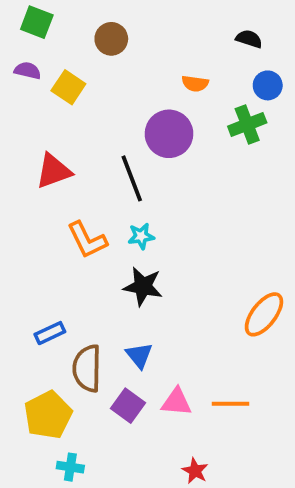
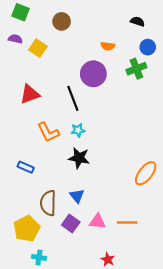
blue rectangle: (50, 333) -> (26, 167), moved, turned 49

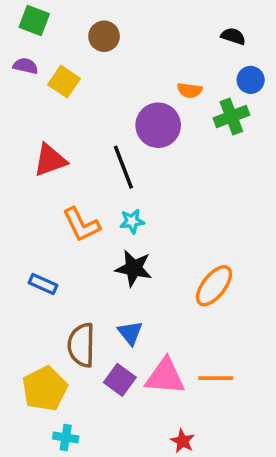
orange semicircle: (108, 46) -> (190, 90), moved
orange ellipse: (146, 173) -> (214, 286), moved
pink triangle: (97, 221) -> (165, 376), size x1.4

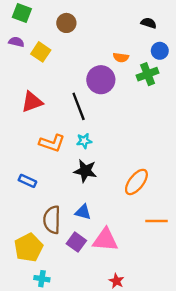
orange L-shape: (81, 225) -> (52, 143), turned -45
blue triangle: (130, 333) -> (83, 212), turned -36
orange line: (216, 378) -> (156, 221), moved

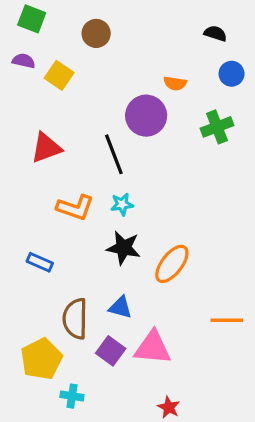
green cross: (148, 74) -> (217, 127), moved
orange ellipse: (136, 182) -> (172, 264), moved
cyan cross: (42, 279) -> (72, 396), moved

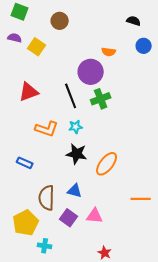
green cross: (217, 127) -> (101, 99), moved
pink triangle: (153, 348) -> (95, 216), size x0.7

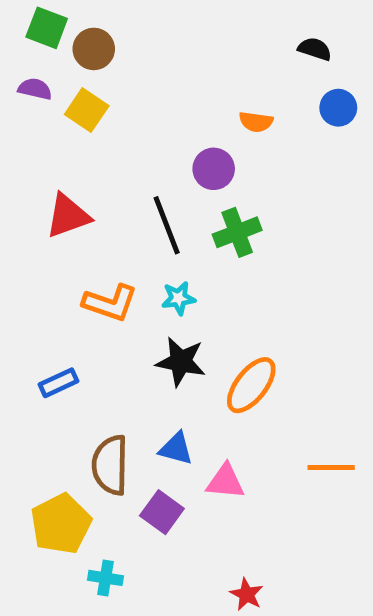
brown circle: (60, 21) -> (94, 49), moved
purple circle: (91, 72) -> (214, 169), size x0.7
blue rectangle: (25, 163) -> (58, 383), turned -49
pink triangle: (95, 216) -> (225, 482), moved

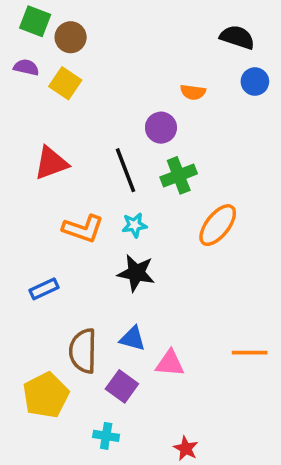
black semicircle: (315, 49) -> (237, 37), size x1.4
orange ellipse: (251, 385) -> (218, 225), moved
cyan cross: (106, 578) -> (106, 436), moved

